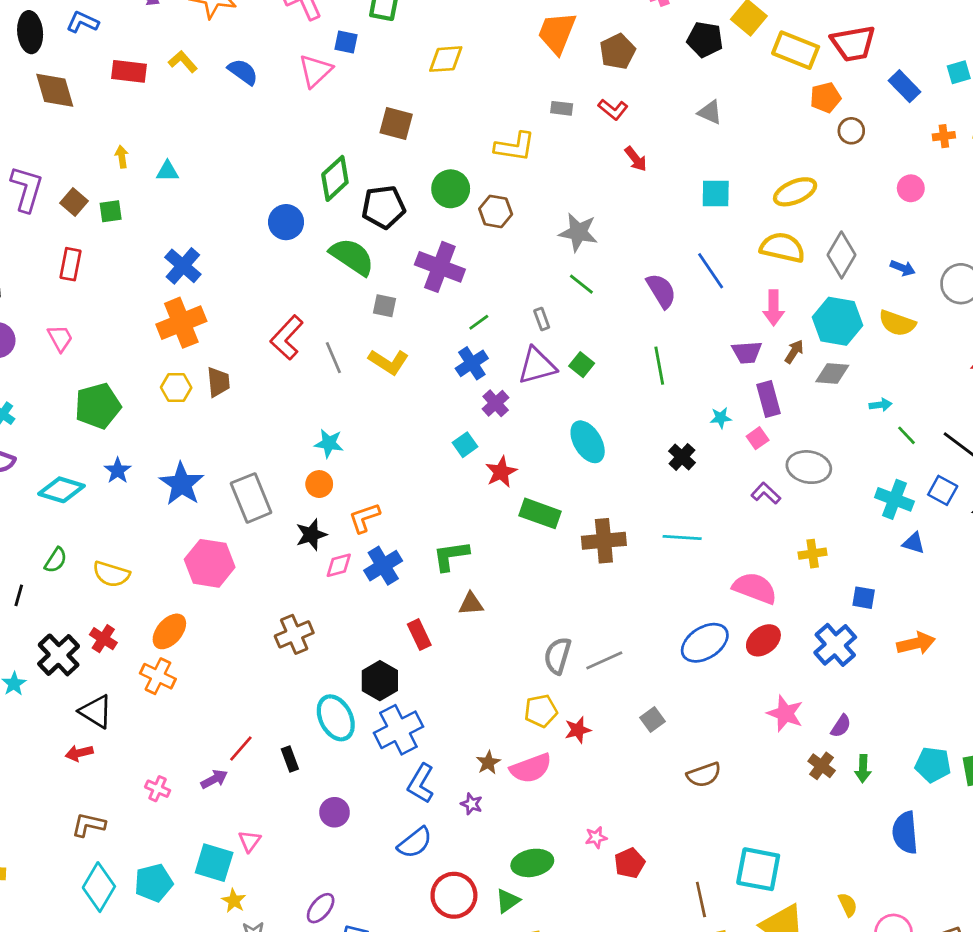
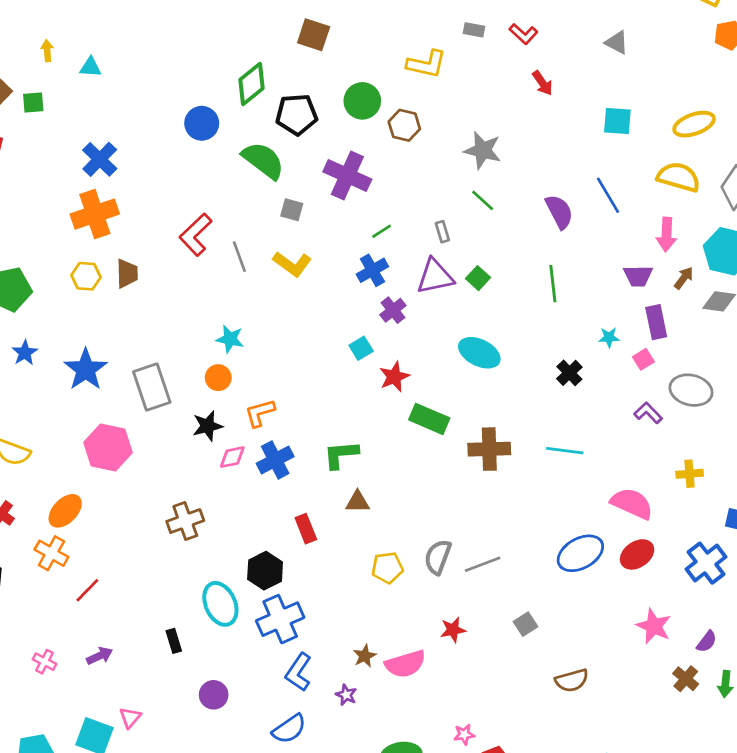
cyan ellipse: (588, 442) -> (479, 353), turned -36
yellow pentagon: (541, 711) -> (387, 568), moved
red line: (241, 749) -> (87, 590), moved

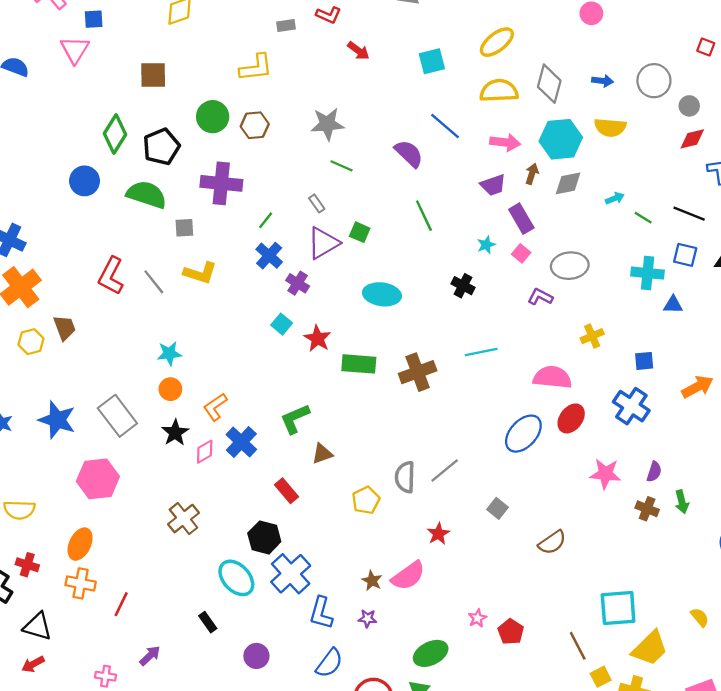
pink arrow: (666, 235) -> (505, 142), turned -68

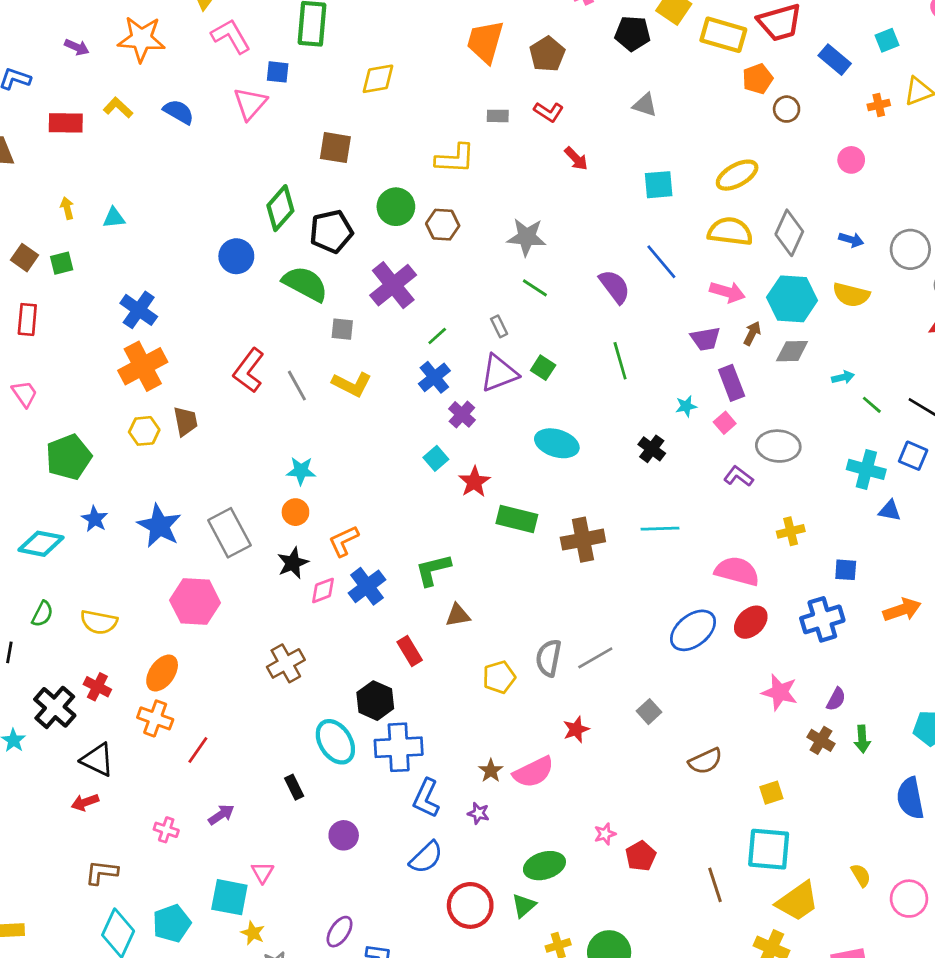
purple cross: (221, 183) -> (393, 285), turned 36
blue cross: (631, 406) -> (822, 619), turned 30
blue cross: (291, 574) -> (399, 747), turned 30
yellow square: (601, 677) -> (771, 793), moved

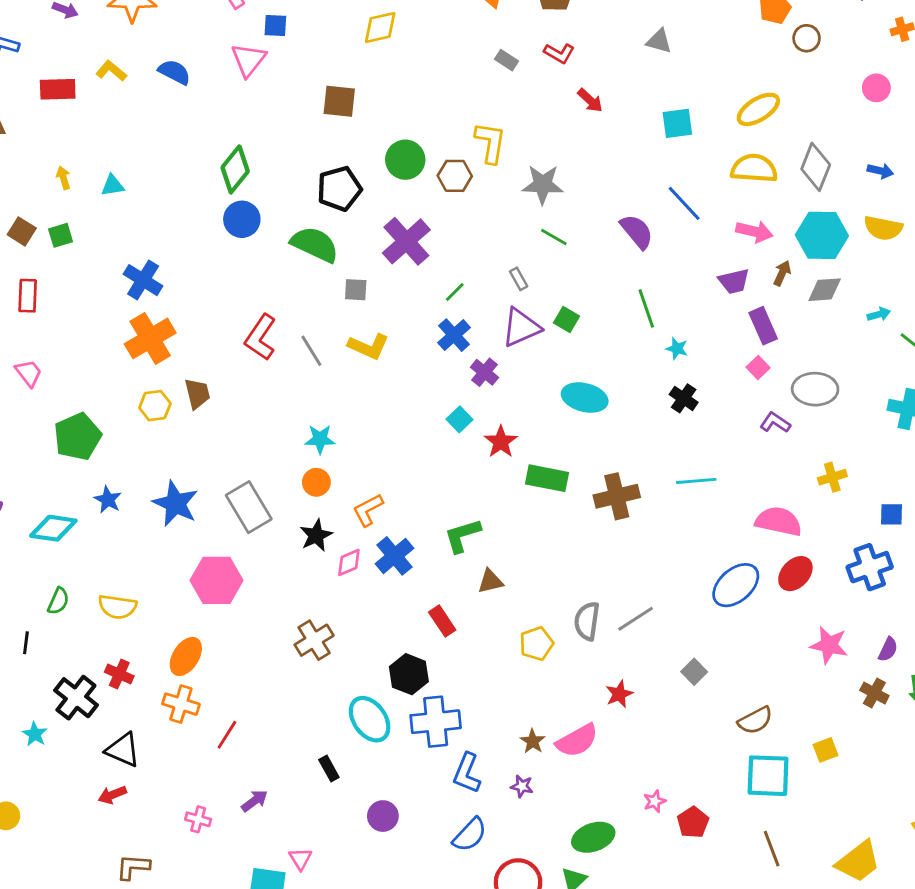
gray rectangle: (498, 116) -> (506, 60), turned 35
yellow L-shape: (455, 159) -> (490, 143), moved, turned -81
green diamond: (280, 208) -> (235, 169), moved
cyan star: (686, 406) -> (677, 349), moved, turned 30
cyan square: (769, 849) -> (768, 776), moved

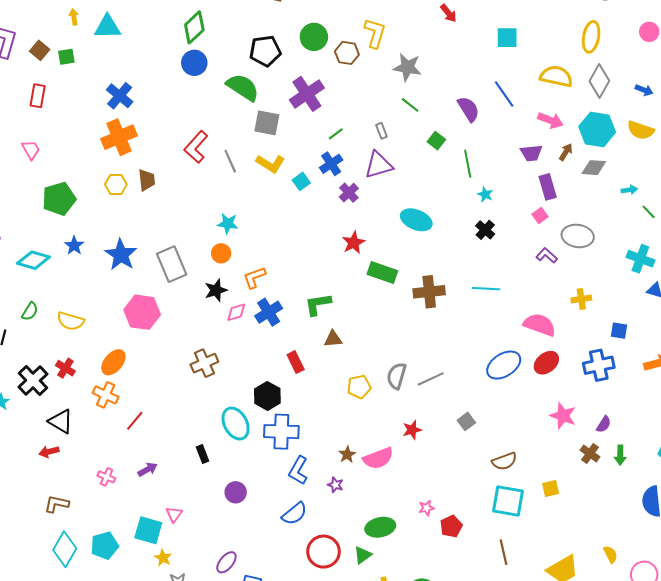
yellow ellipse: (758, 109) -> (591, 37), moved, turned -56
cyan triangle: (113, 185) -> (107, 27), size x1.6
gray square: (356, 290) -> (267, 123), size x1.5
green square: (566, 320) -> (436, 141), moved
cyan square: (460, 419) -> (301, 181), moved

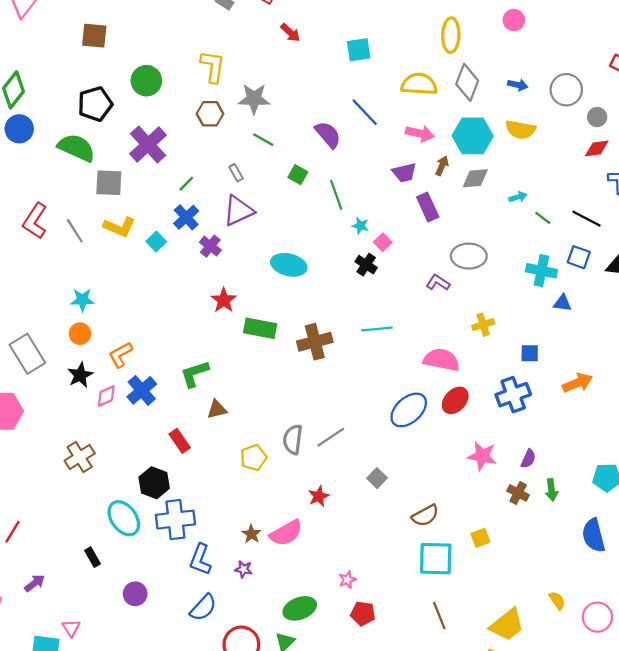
brown hexagon: (347, 53) -> (210, 114), moved
pink square: (540, 215) -> (383, 242), moved
red pentagon: (451, 526) -> (363, 613), moved, turned -30

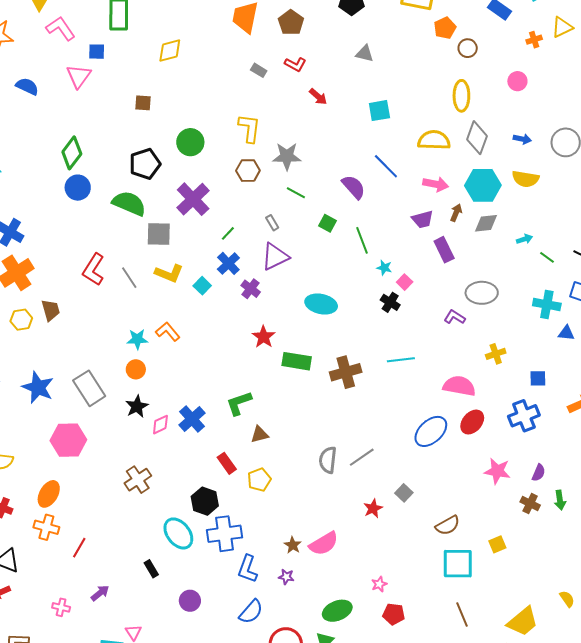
brown square: (94, 36) -> (143, 103), size x0.7
orange L-shape: (121, 355) -> (168, 332), moved, turned 80
yellow pentagon: (254, 458) -> (259, 480), moved
red star: (319, 496) -> (373, 508), moved

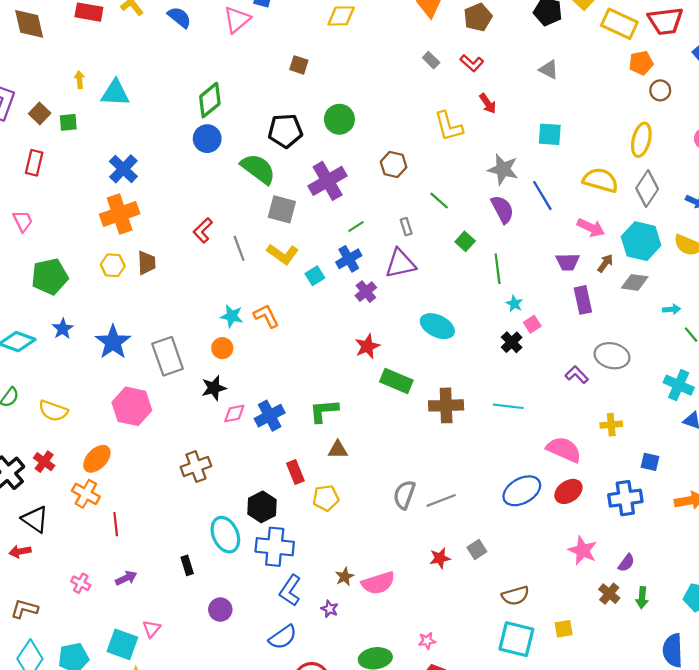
yellow L-shape: (249, 128) -> (449, 126), moved, turned 144
gray star: (287, 156) -> (503, 169), moved
red L-shape: (93, 270) -> (203, 230), size x0.7
red line: (79, 548) -> (116, 524), turned -50

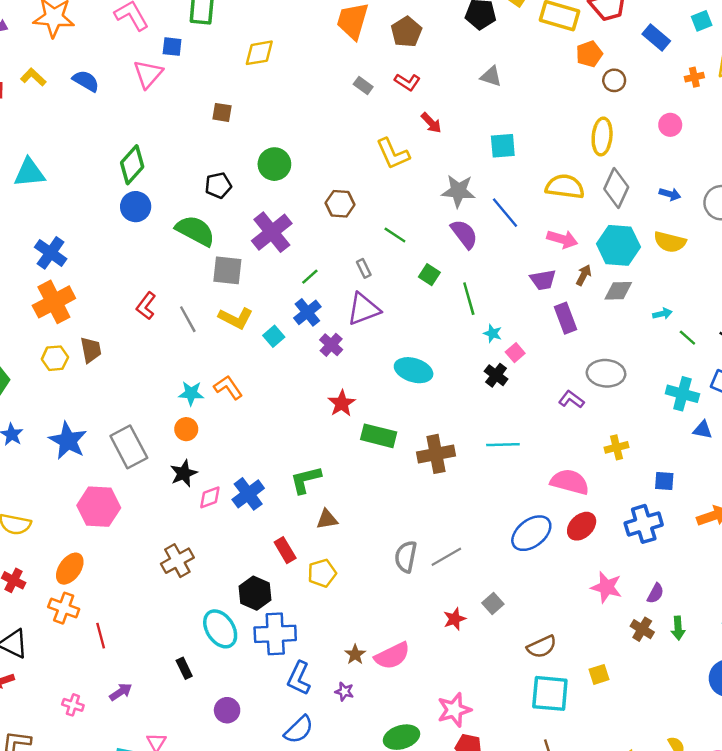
black pentagon: (285, 131) -> (218, 185), size x0.7
pink star: (427, 641) -> (454, 710), size x1.8

